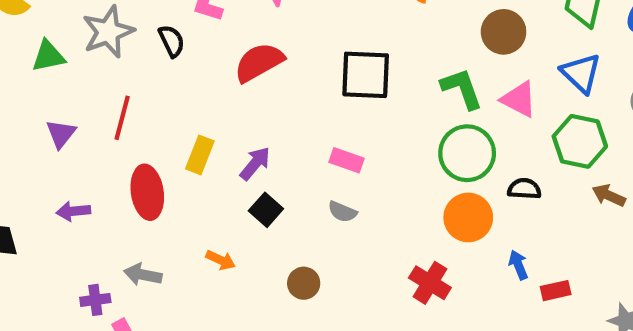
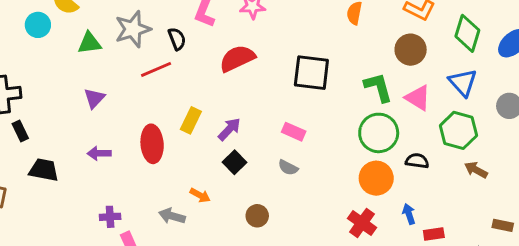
red line: (122, 118) -> (156, 69), moved, turned 48
gray arrow: (143, 275) -> (172, 216), moved
red cross: (430, 283) -> (362, 223), moved

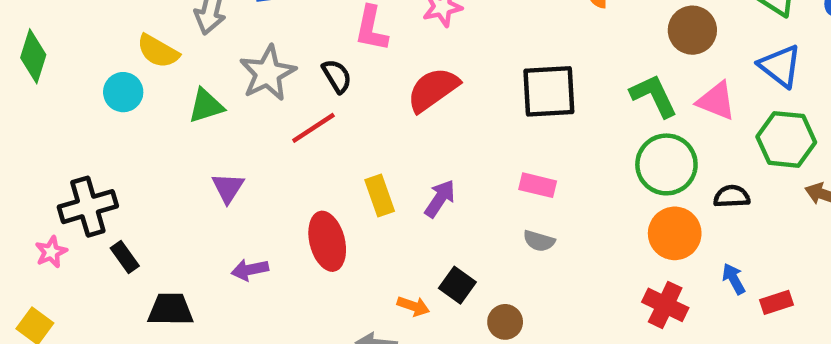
yellow rectangle: (191, 120) -> (380, 195), turned -35
black square: (235, 162) -> (457, 285), moved

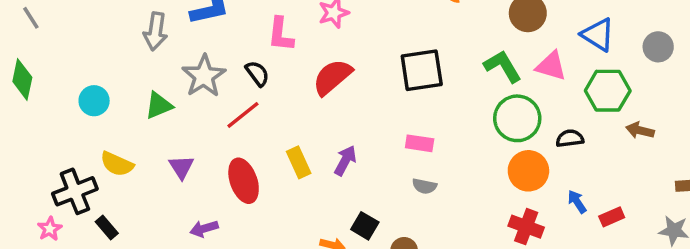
yellow semicircle: (158, 51) -> (117, 164), moved
red ellipse: (327, 241) -> (244, 181), moved

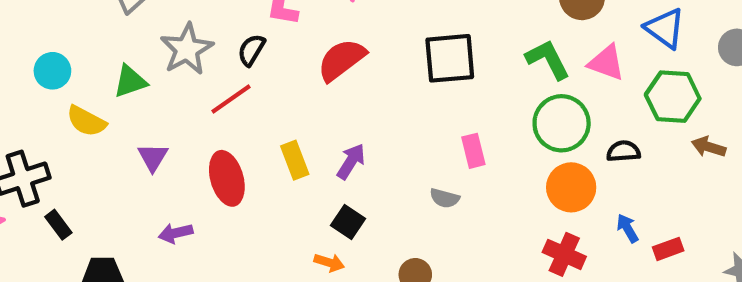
black semicircle: (257, 73) -> (251, 50), turned -116
pink rectangle: (420, 143) -> (473, 151), moved, turned 64
yellow semicircle: (117, 164) -> (86, 121), moved
black square: (365, 226) -> (348, 222), moved

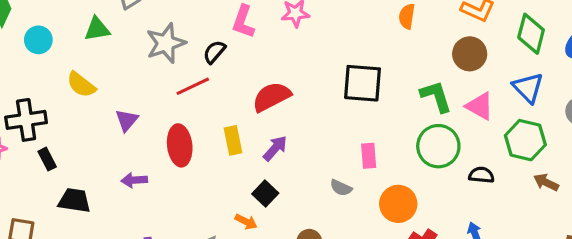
red semicircle: (342, 60) -> (271, 97), moved
cyan circle: (52, 71) -> (38, 40), moved
green triangle: (130, 81) -> (97, 29), moved
orange circle: (571, 187) -> (398, 204), moved

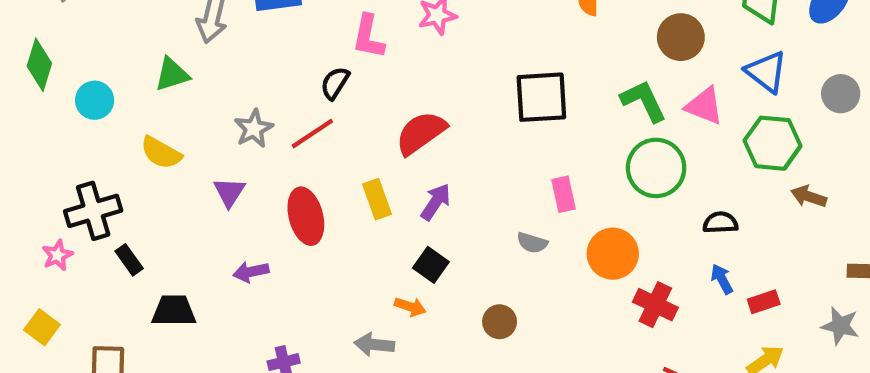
gray star: (166, 43) -> (254, 129), moved, size x0.7
black semicircle: (481, 175) -> (720, 223), moved

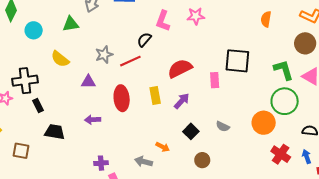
purple triangle: (229, 192) -> (88, 82), turned 49
pink rectangle: (563, 194) -> (215, 80), moved
orange circle: (613, 254) -> (264, 123), moved
black square: (431, 265) -> (191, 131), moved
red cross: (655, 305) -> (281, 154), moved

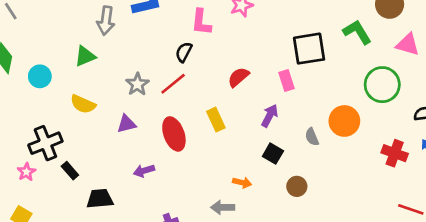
red semicircle: (180, 68) -> (238, 77), size x0.7
green L-shape: (284, 70) -> (357, 32), moved
purple arrow: (182, 101) -> (270, 116), moved
orange circle: (264, 123) -> (344, 121), moved
gray semicircle: (223, 126) -> (312, 137), turned 56

